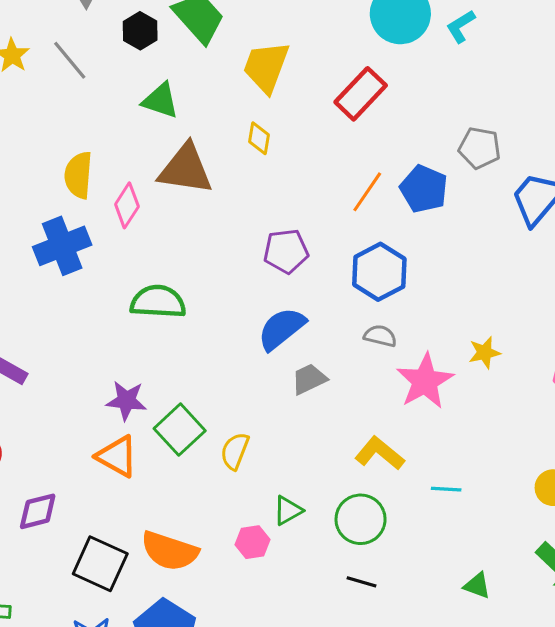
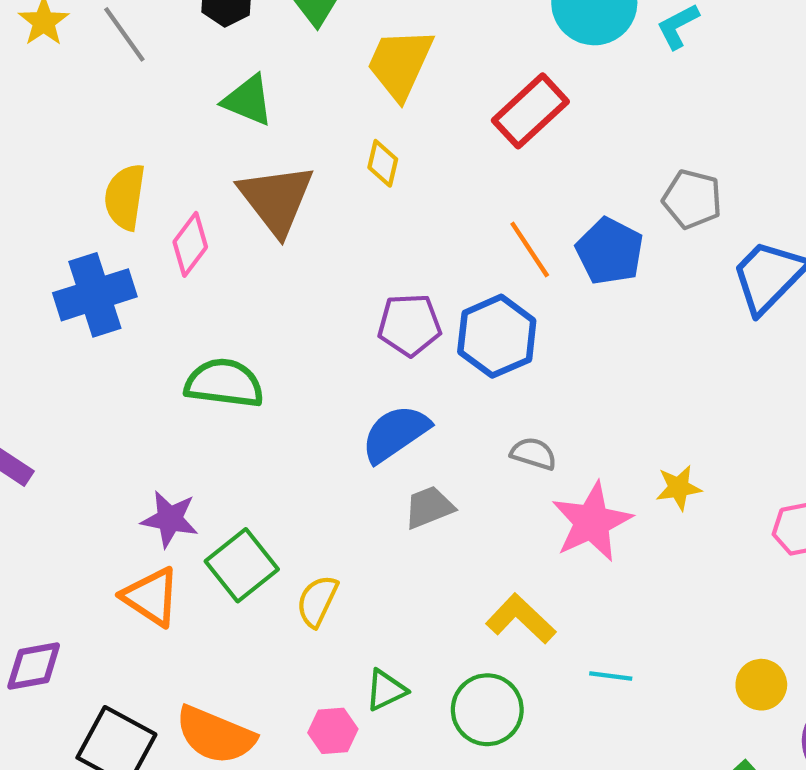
brown triangle: (185, 169) -> (276, 199), turned 40
orange line: (367, 192) -> (530, 250), turned -72
blue hexagon: (379, 272) -> (497, 336), moved

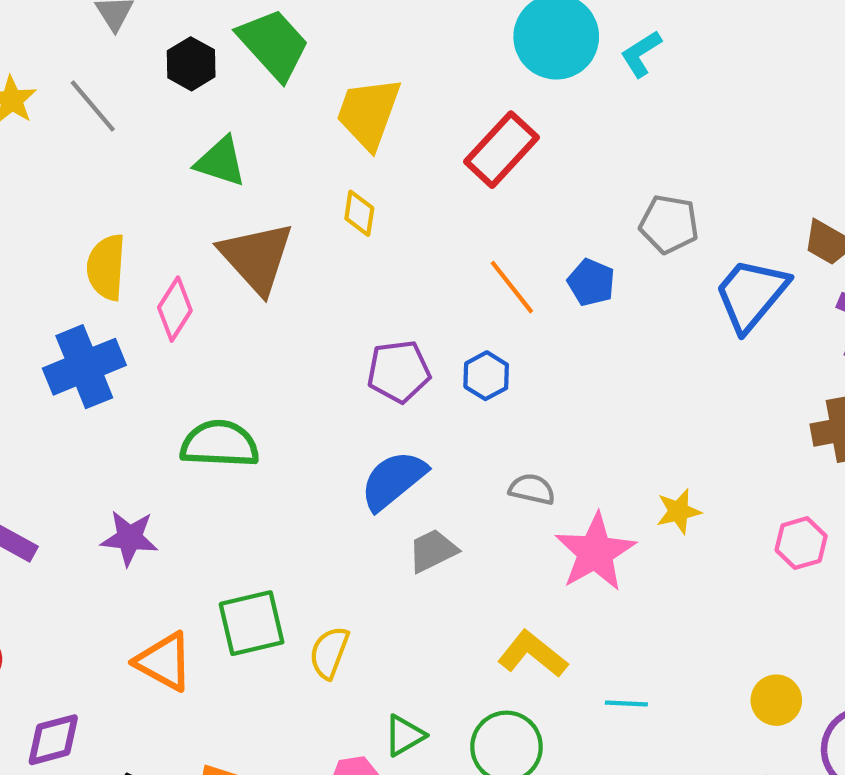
blue pentagon: (610, 251) -> (591, 282), size x0.7
blue hexagon: (497, 336) -> (486, 376), size x0.6
purple star: (170, 519) -> (129, 538), moved
green square: (242, 565) -> (252, 623), turned 30

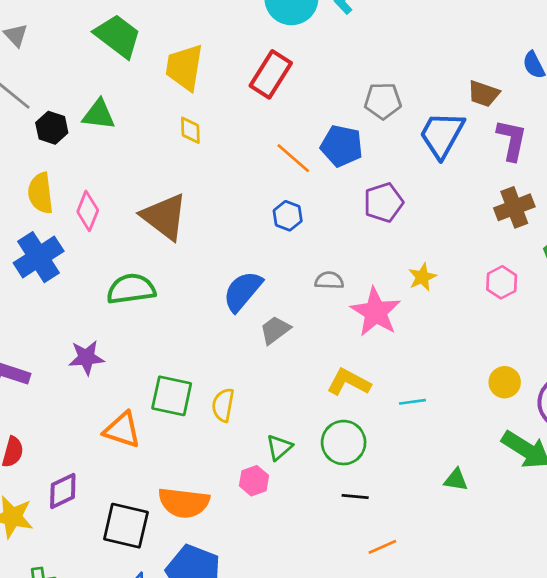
black hexagon: (191, 64) -> (52, 128), moved
brown triangle: (257, 257) -> (164, 217), moved
blue pentagon: (591, 282) -> (342, 146), size x1.4
purple pentagon: (399, 371) -> (383, 202), moved
green square: (252, 623) -> (172, 396), turned 36

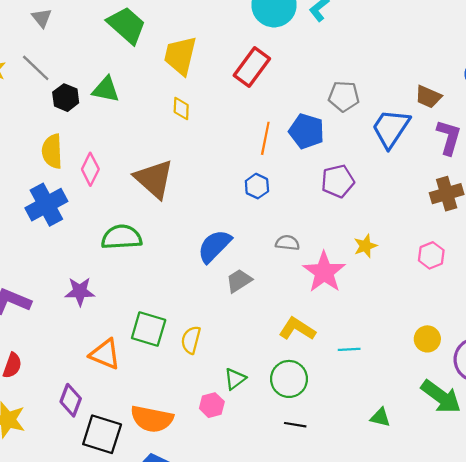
orange line: (293, 158) -> (265, 138), turned 56
purple diamond: (63, 491) -> (71, 400), moved, turned -48

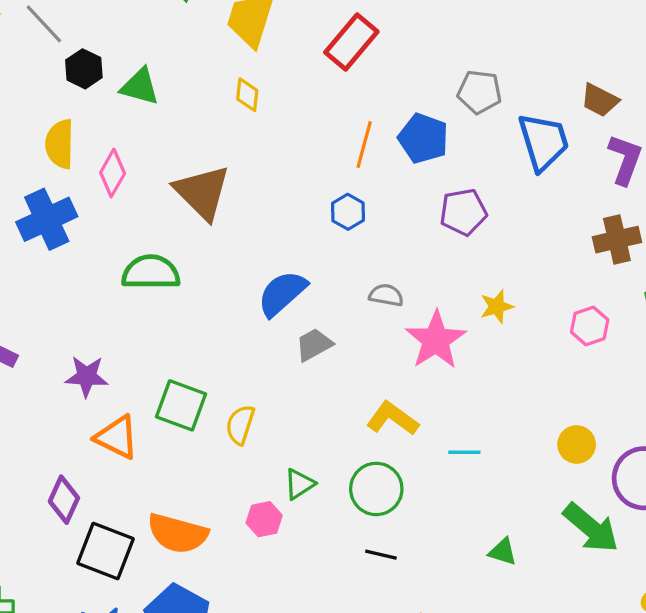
green triangle: (106, 89) -> (140, 87), moved
blue trapezoid: (391, 128) -> (543, 142), turned 126
purple star: (80, 292) -> (87, 376), moved

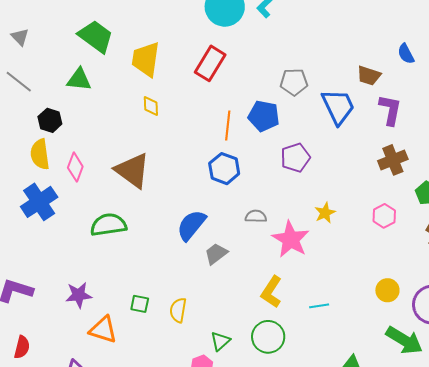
black hexagon: (84, 69) -> (50, 120), moved
green triangle: (140, 87) -> (79, 79), moved
blue hexagon: (348, 212) -> (224, 169), size x1.4
green square: (181, 405) -> (140, 304), size x0.6
yellow L-shape: (392, 419) -> (271, 292), turned -84

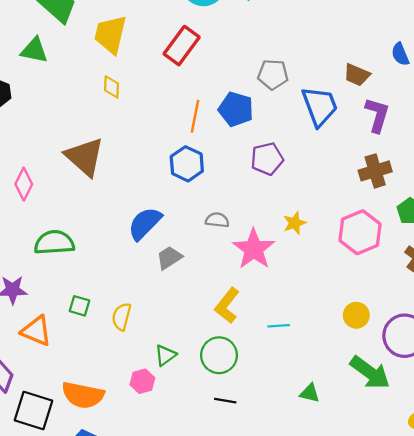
pink diamond: (75, 167) -> (24, 184), moved
pink hexagon: (384, 216) -> (360, 232), size x1.6
green semicircle: (108, 225) -> (54, 243), moved

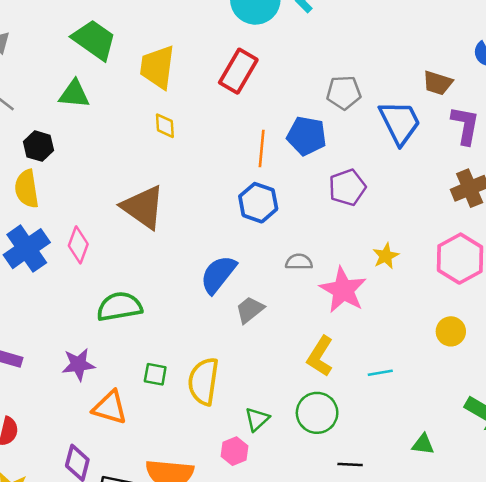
yellow circle: (356, 315) -> (451, 331), moved
yellow semicircle: (122, 317) -> (203, 381), size x1.5
black line: (225, 401) -> (350, 464), moved

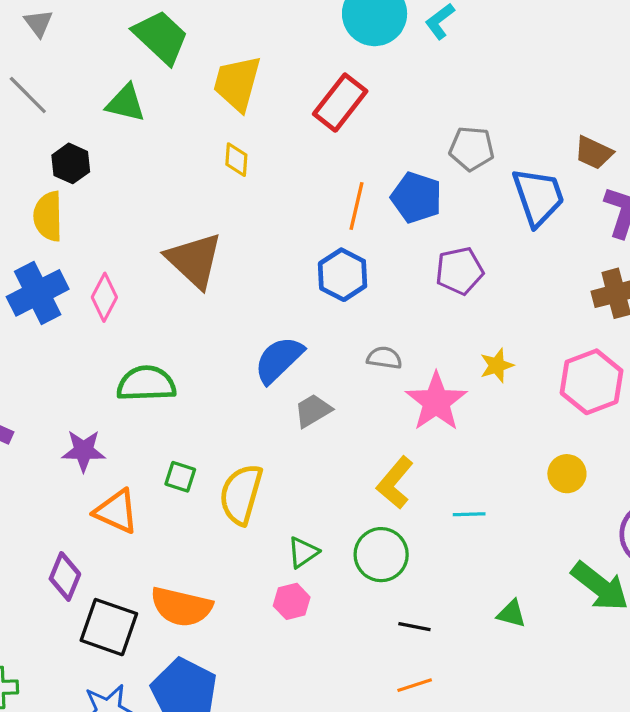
pink hexagon: (234, 451) -> (292, 601), moved

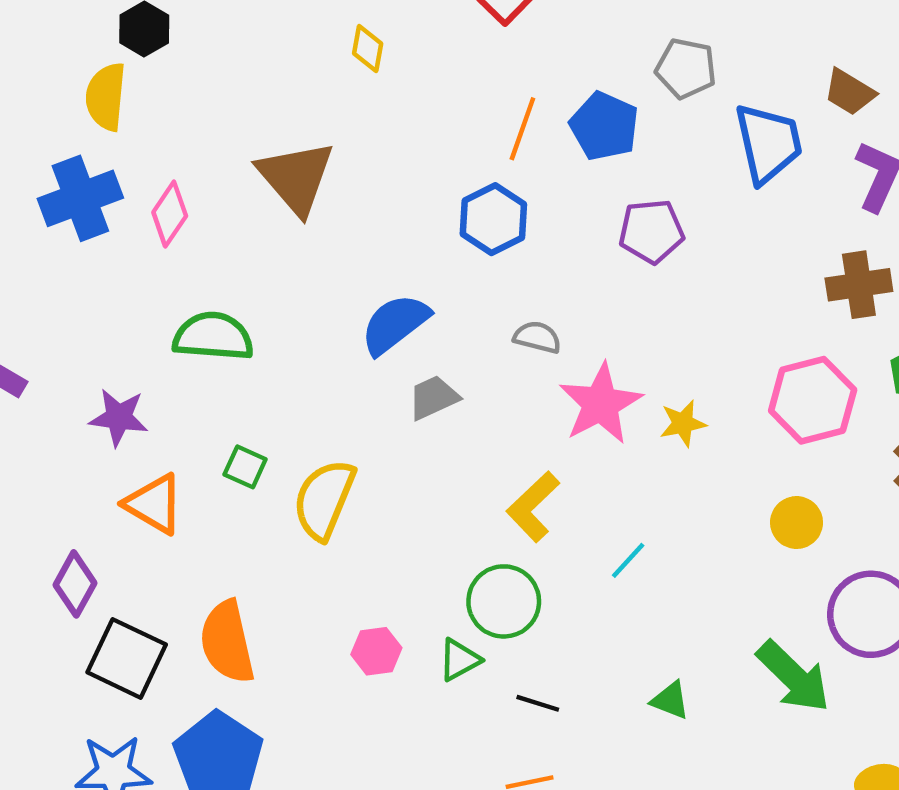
yellow star: (497, 365) -> (683, 423), moved
yellow circle: (567, 474) -> (797, 523), moved
cyan line: (469, 514) -> (628, 560), turned -52
green triangle: (303, 552) -> (460, 660), moved
orange semicircle: (181, 607) -> (227, 642), turned 58

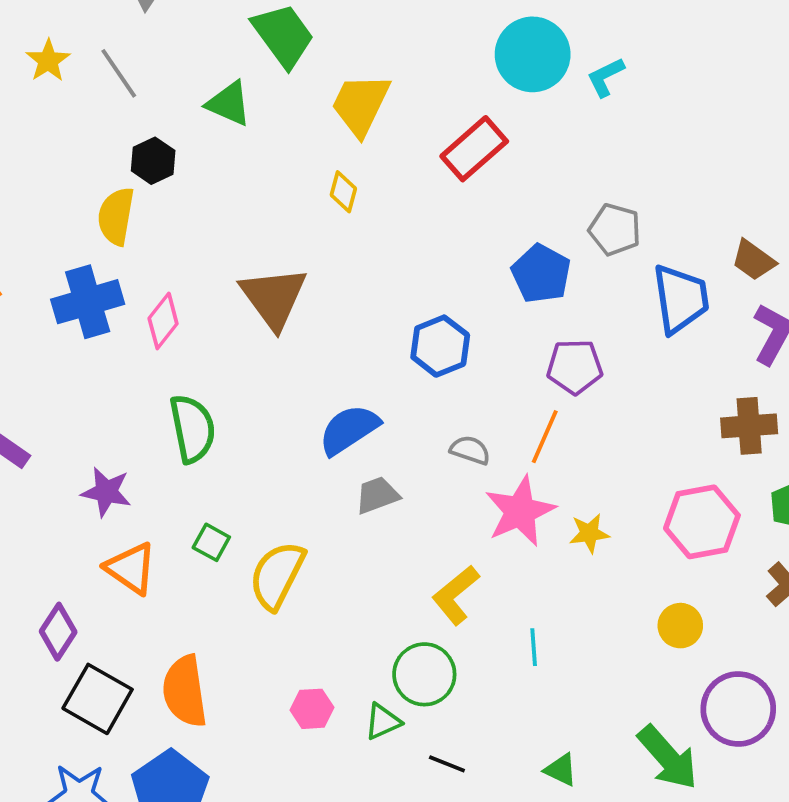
orange line: (522, 129) -> (545, 437), moved
green semicircle: (213, 336) -> (192, 429), turned 70
cyan line: (628, 560) -> (534, 647), turned -51

